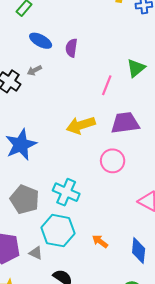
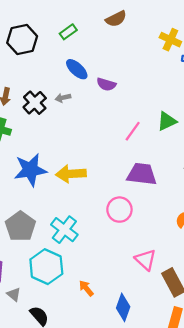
purple semicircle: (71, 48) -> (106, 84), turned -96
yellow arrow: (81, 125) -> (71, 174), moved
gray triangle: (36, 253) -> (14, 294), moved

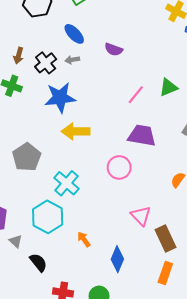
blue ellipse: (77, 69) -> (74, 34), moved
blue star: (30, 170) -> (60, 98), moved
gray pentagon: (20, 226) -> (27, 157), moved

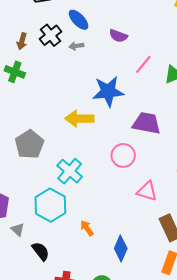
black cross: (46, 63) -> (50, 35), moved
pink line: (136, 95) -> (143, 64), moved
blue star: (60, 98) -> (108, 91), moved
pink triangle: (141, 216) -> (147, 191), moved, turned -30

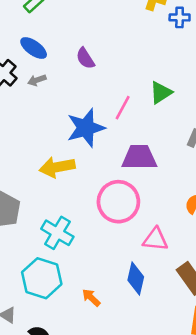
purple semicircle: (118, 36) -> (85, 58), turned 48
pink line: (143, 64) -> (123, 108), moved
pink circle: (123, 155) -> (118, 202), size x1.4
blue diamond: (121, 248) -> (136, 278), moved

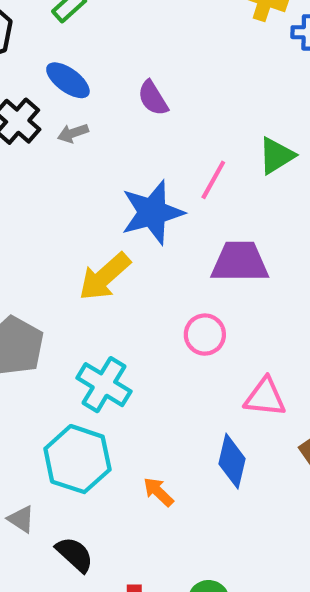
yellow arrow: (57, 167) -> (105, 277), turned -32
pink circle: (118, 202) -> (205, 335), size x0.6

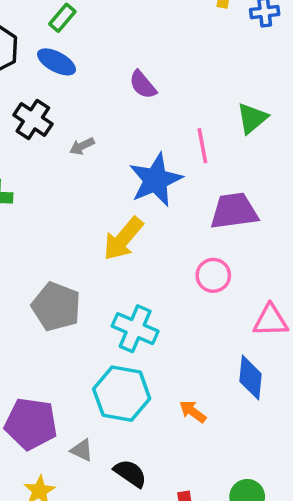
blue ellipse: (68, 80) -> (57, 62), moved
gray arrow: (73, 133) -> (82, 146), moved
pink line: (213, 180) -> (202, 146), turned -32

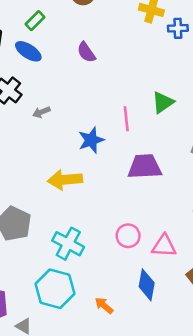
purple semicircle: (143, 85) -> (86, 52), moved
blue star: (155, 180) -> (91, 140), size x0.7
yellow arrow: (123, 239) -> (65, 180), turned 40
pink circle: (213, 275) -> (128, 236), moved

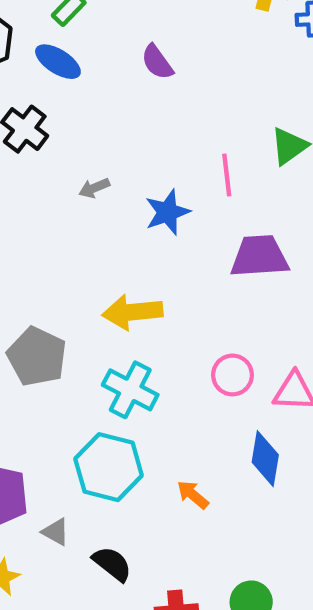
gray arrow: (41, 112) -> (94, 188), moved
yellow arrow: (65, 180) -> (132, 312), moved

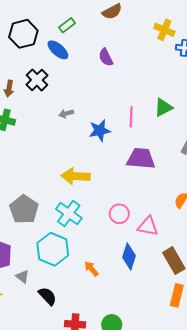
gray pentagon: (37, 357) -> (24, 209), moved

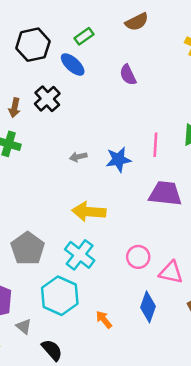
gray arrow: (66, 113) -> (78, 157), moved

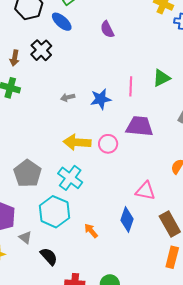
pink circle: (138, 257) -> (108, 144), moved

